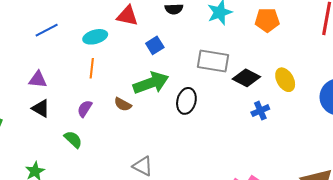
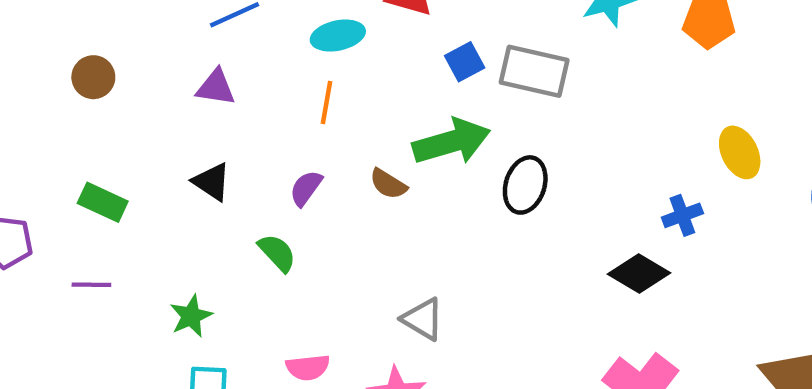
gray rectangle: (213, 61) -> (534, 71), moved
black diamond: (246, 78) -> (639, 274), moved
purple triangle: (38, 80) -> (216, 87), moved

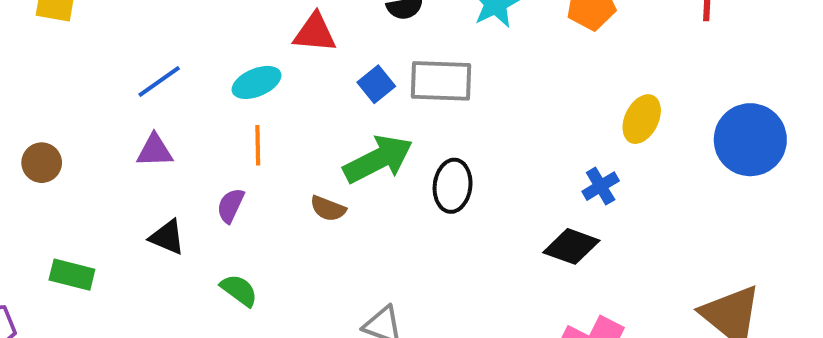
yellow ellipse: (740, 152) -> (642, 119), turned 63
purple semicircle: (306, 188) -> (231, 205), moved

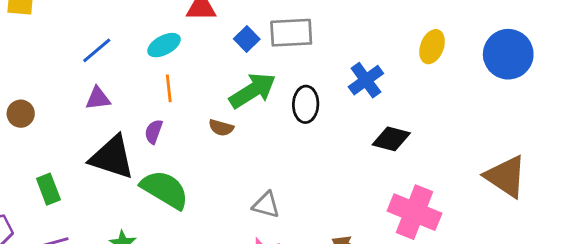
blue cross: (601, 186) -> (366, 80), moved, size x1.4
black triangle: (167, 237) -> (112, 157), size x1.8
green rectangle: (72, 275) -> (48, 189), turned 60
green semicircle: (239, 290) -> (165, 190), size x1.8

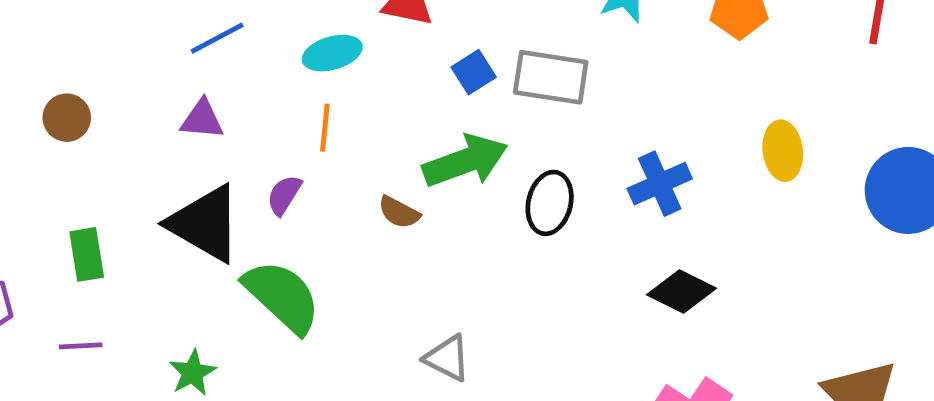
yellow ellipse: (432, 47) -> (783, 151), turned -40

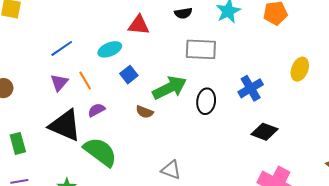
blue square: (474, 72) -> (129, 75), moved
purple triangle: (202, 119) -> (59, 83), turned -48
orange line: (325, 128) -> (85, 80), moved, turned -30
yellow ellipse: (783, 151) -> (300, 69), turned 35
purple semicircle: (284, 195) -> (96, 110), turned 36

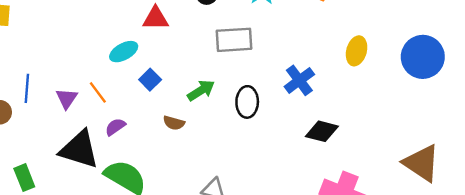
blue line: (62, 48) -> (27, 88), moved, turned -45
green arrow: (169, 88) -> (201, 90), size x0.7

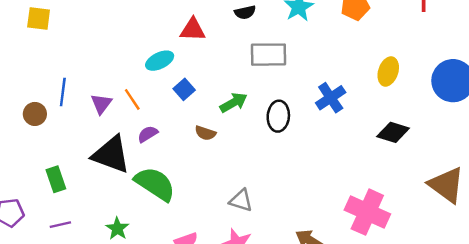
black diamond: (322, 131) -> (393, 132), moved

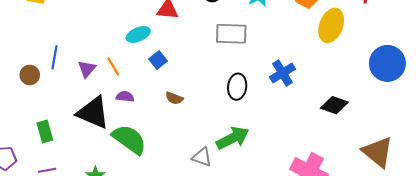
yellow ellipse: (388, 71) -> (331, 25), moved, size x1.4
green arrow: (234, 103) -> (233, 138), moved, size x1.4
purple semicircle: (148, 134) -> (125, 97), turned 36

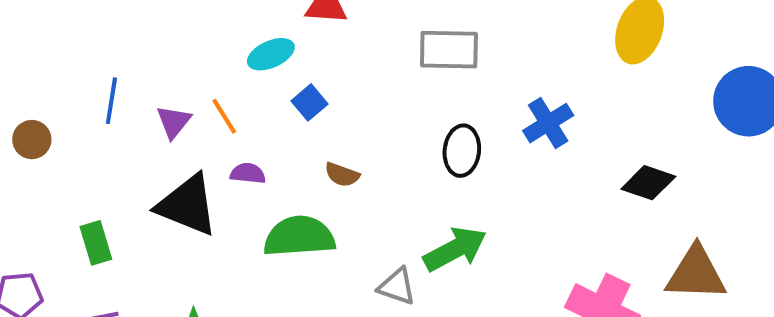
brown circle: (30, 75) -> (32, 140), moved
green semicircle: (129, 139) -> (299, 236), moved, turned -39
brown triangle: (378, 152) -> (696, 273), moved, turned -36

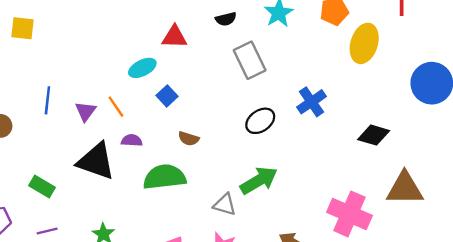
gray rectangle: (449, 50) -> (250, 60), turned 66
black ellipse: (462, 151) -> (260, 121), turned 52
green rectangle: (96, 243) -> (42, 187), turned -40

